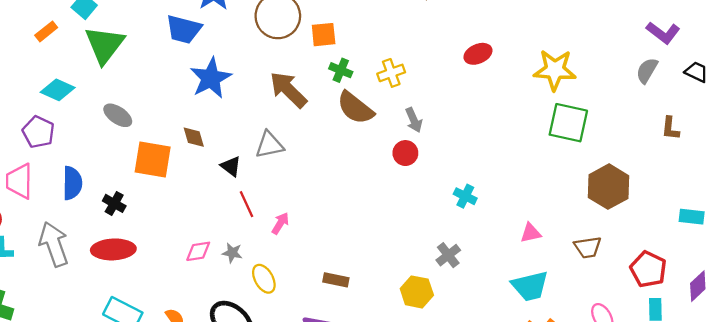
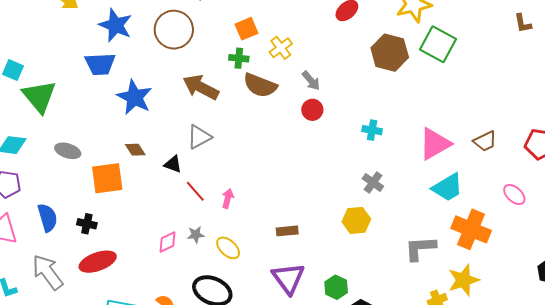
orange square: (324, 35) -> (246, 29), moved
green square: (568, 123) -> (438, 44), turned 33
brown hexagon: (609, 187) -> (390, 53), moved
pink triangle: (531, 233) -> (435, 144), size x1.8

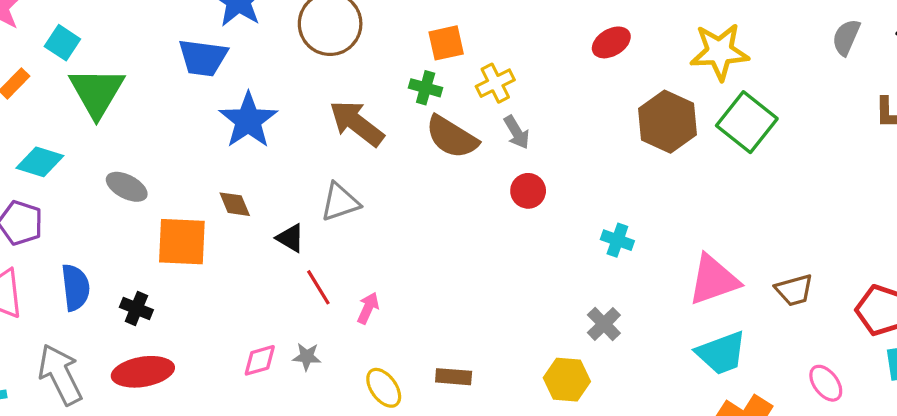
gray arrow: (311, 81) -> (517, 132), moved
yellow ellipse: (228, 248) -> (384, 388), moved

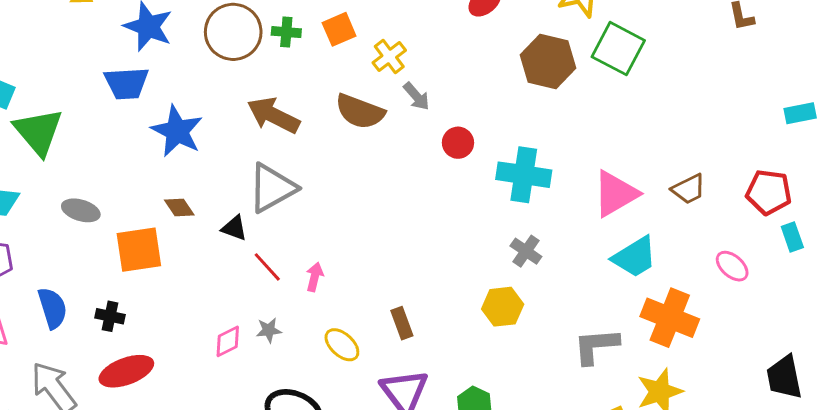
green cross: (426, 88) -> (286, 32), moved
red circle: (528, 191) -> (458, 143), moved
gray triangle: (340, 202) -> (272, 188), size x1.4
cyan cross: (617, 240) -> (524, 175), size x1.8
brown rectangle: (454, 377) -> (402, 323), turned 76

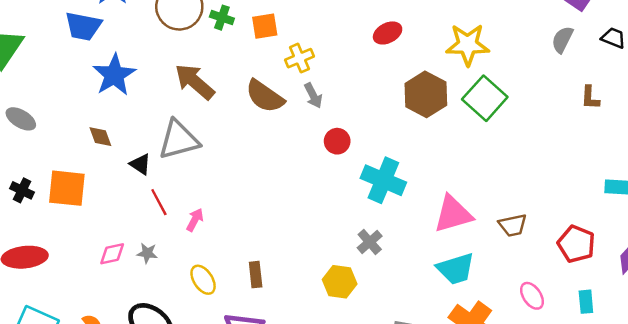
cyan rectangle: (792, 237) -> (586, 302), moved
orange square: (139, 250) -> (67, 188), moved
black cross: (110, 316) -> (22, 190), moved

